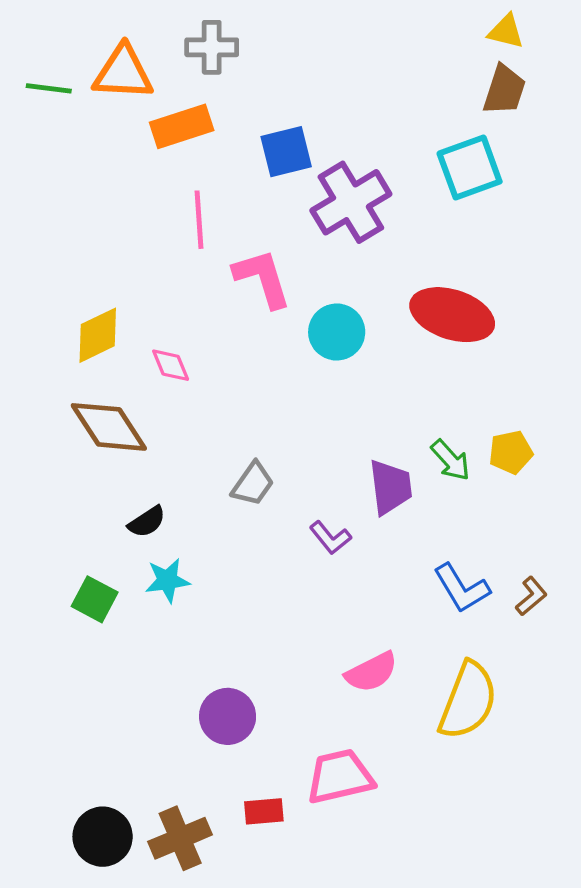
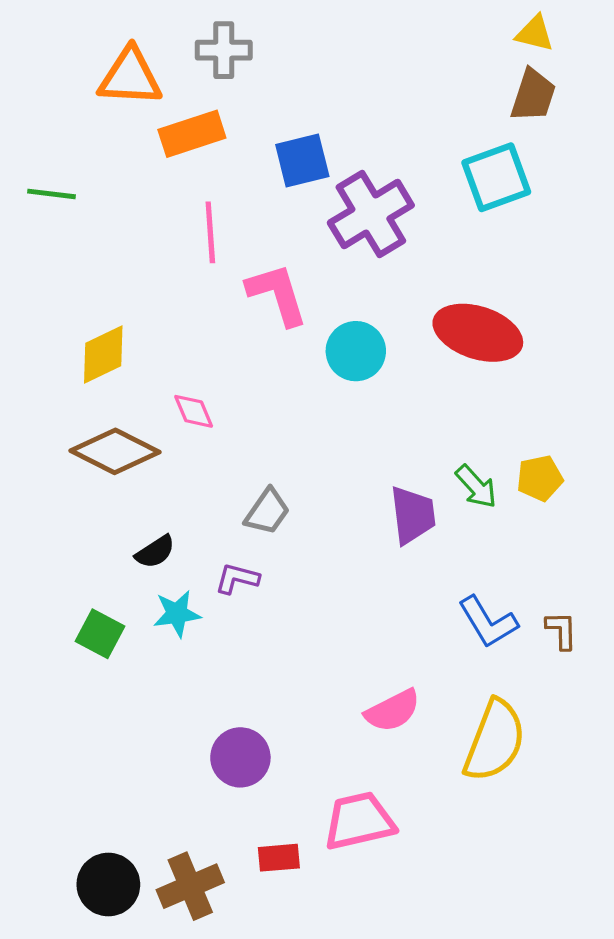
green line: (49, 88) -> (52, 194), moved
pink diamond: (171, 365) -> (194, 411), moved
brown diamond: (109, 427) -> (115, 451), turned -30
purple L-shape: (330, 538) -> (237, 579), moved, turned 144
brown L-shape: (531, 596) -> (561, 630), turned -51

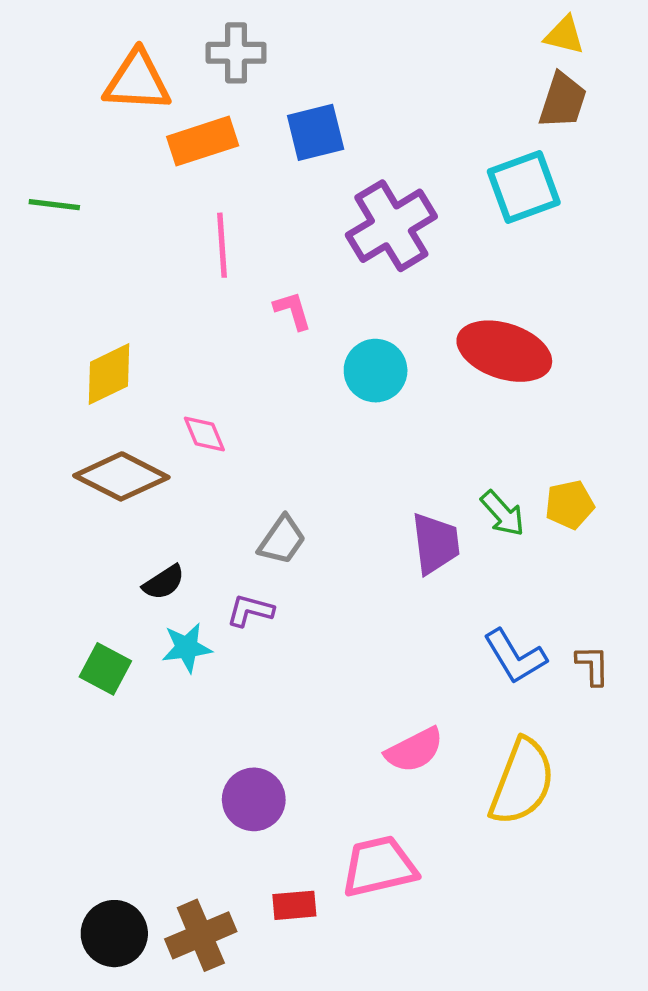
blue square: (302, 161) -> (316, 132), moved
pink L-shape: (277, 294) -> (293, 311), size x0.6

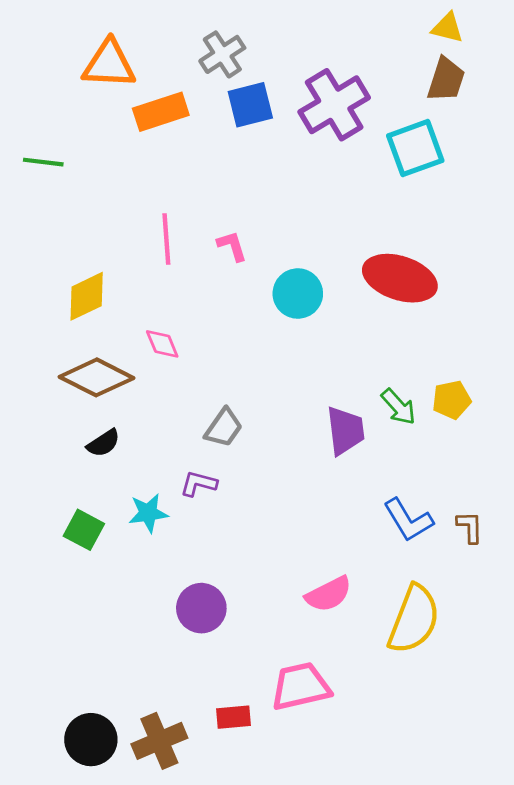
gray cross: (236, 53) -> (222, 54), moved, turned -33
purple cross: (391, 226) -> (334, 105), moved
pink line: (222, 245) -> (166, 239), moved
black semicircle: (164, 582) -> (103, 443), moved
purple circle: (254, 799) -> (201, 608), moved

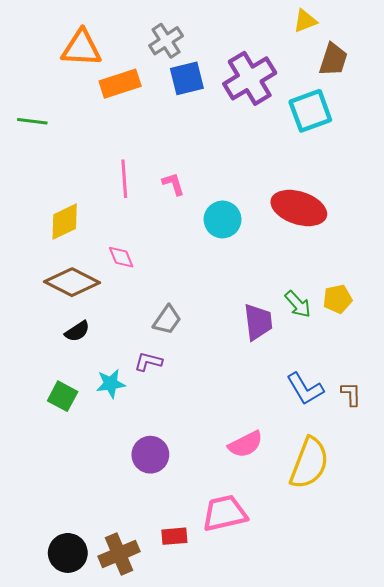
yellow triangle: (447, 28) -> (305, 21), moved, turned -35

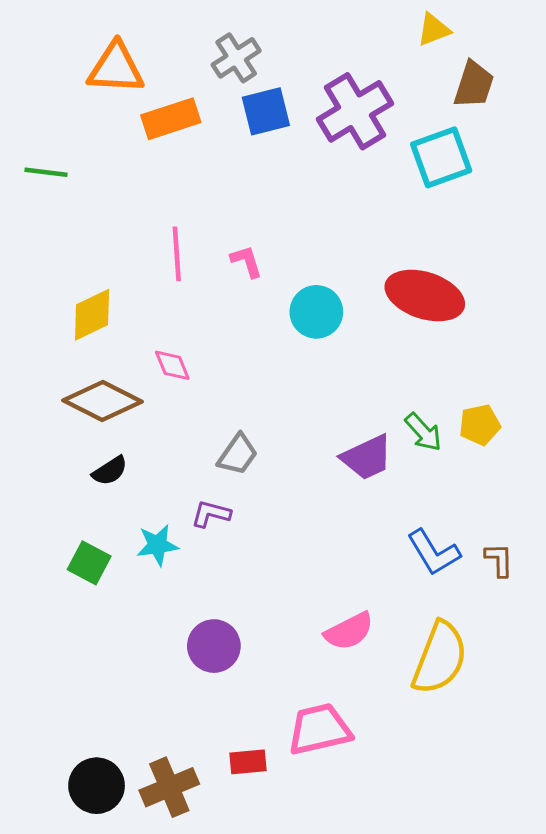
purple trapezoid: (258, 322) -> (367, 457), turned 72

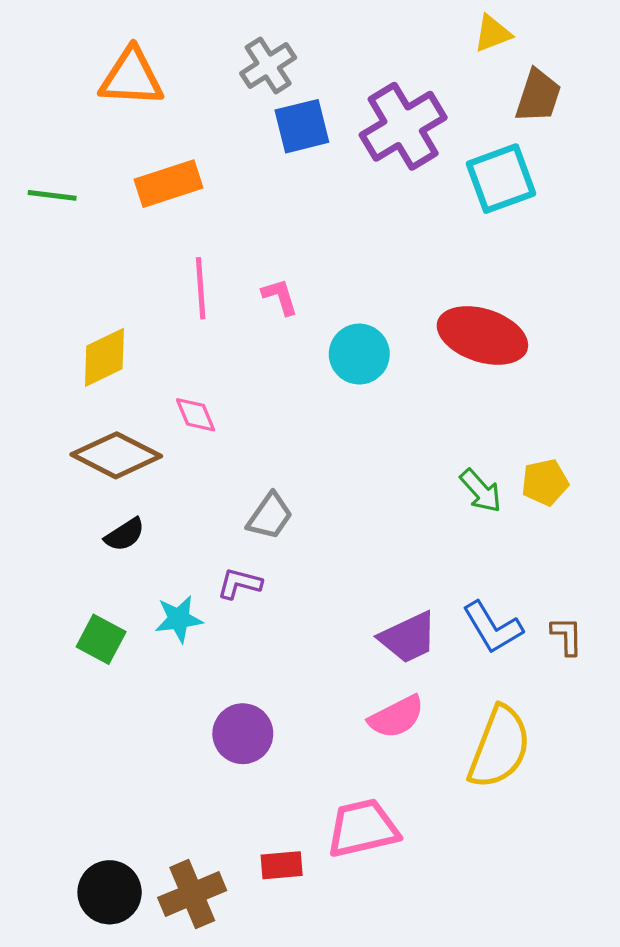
orange rectangle: (171, 119) -> (169, 184), moved
purple trapezoid: (367, 457) -> (408, 638), moved

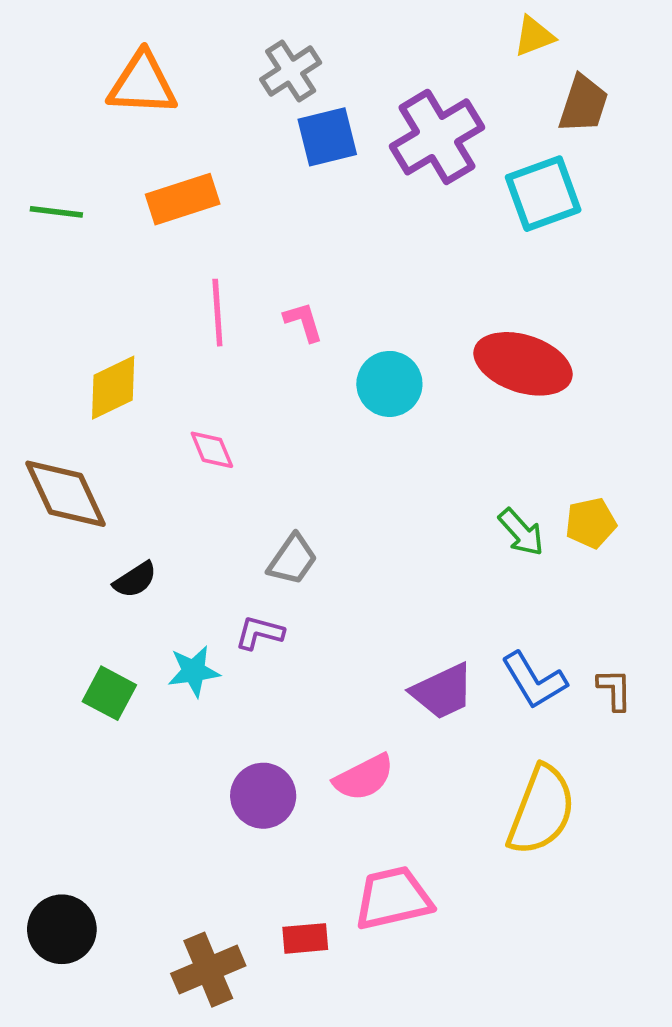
brown diamond: (116, 455) -> (66, 494), moved, turned 38
pink semicircle: (396, 717) -> (364, 777), moved
black circle: (110, 892) -> (62, 929), moved

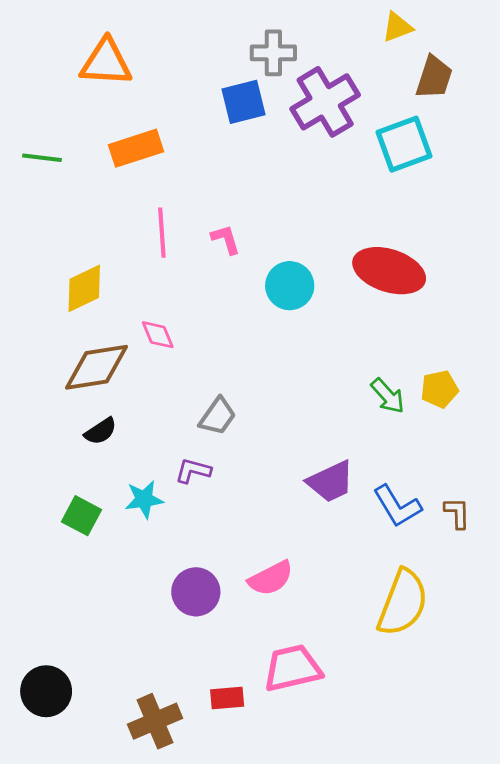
gray cross: (291, 71) -> (273, 53), moved, turned 33
brown diamond: (66, 494) -> (96, 367), moved, turned -74
purple trapezoid: (442, 691) -> (331, 482), moved

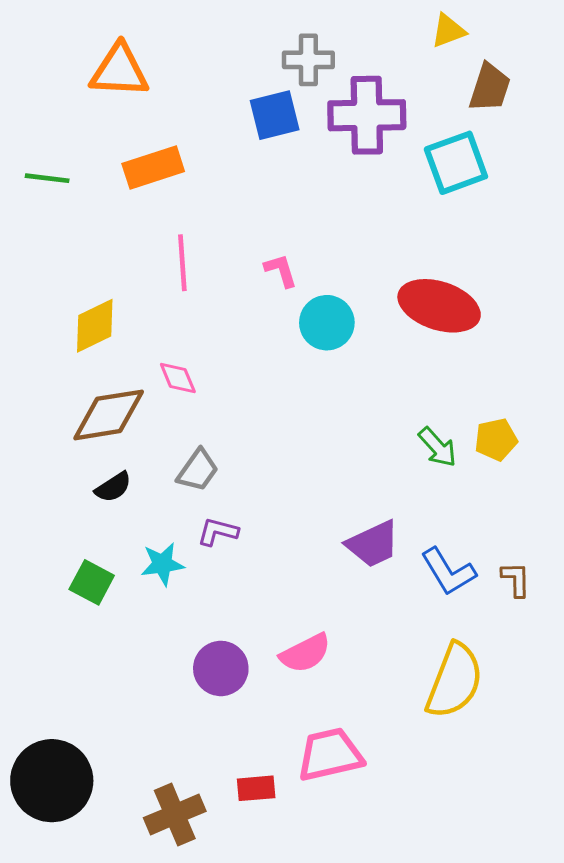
purple cross: (325, 102) -> (367, 115), turned 30
pink L-shape: (226, 239) -> (281, 270), moved
gray trapezoid: (218, 416) -> (198, 470), moved
black circle: (46, 691) -> (52, 781), size x1.4

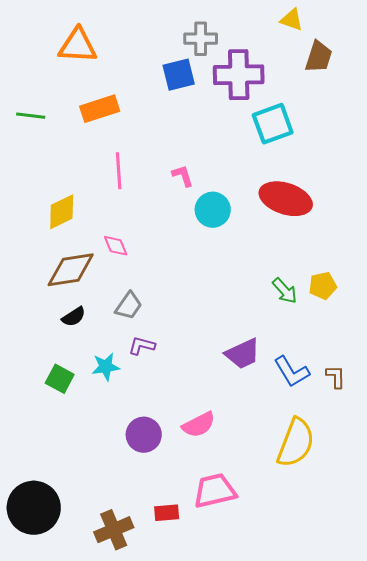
yellow triangle: (448, 31) -> (292, 20), turned 40
cyan square: (456, 163) -> (273, 124), moved

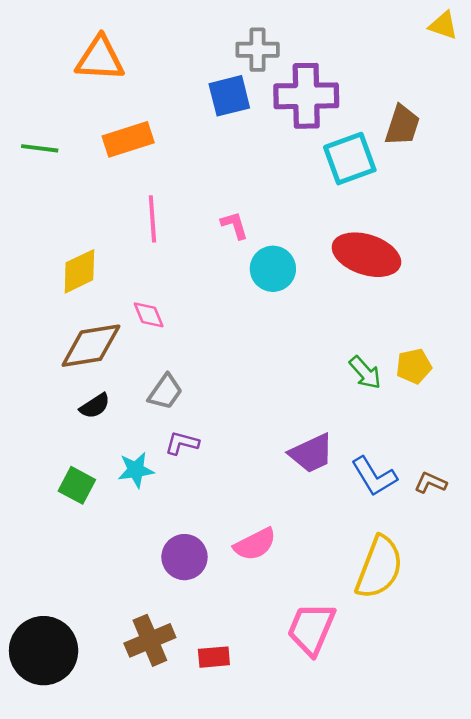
yellow triangle: (292, 20) -> (443, 25), moved
brown trapezoid: (319, 57) -> (402, 125), moved
brown L-shape: (336, 377) -> (431, 483), turned -65
pink trapezoid: (215, 491) -> (311, 629), moved, turned -54
brown cross: (114, 530) -> (150, 640), moved

